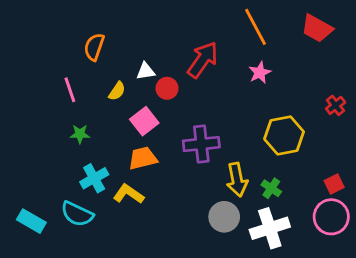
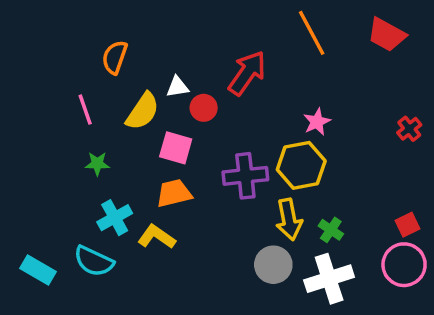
pink star: (260, 73) -> (317, 122), moved
yellow semicircle: (117, 91) -> (143, 111), size x1.6
pink square: (144, 121) -> (176, 148), turned -36
yellow hexagon: (284, 135) -> (301, 165), moved

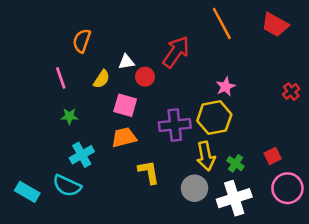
yellow semicircle: (143, 111) -> (102, 79), size x0.7
red square: (408, 225) -> (273, 156), moved
yellow L-shape: (157, 237) -> (149, 172), moved, turned 45

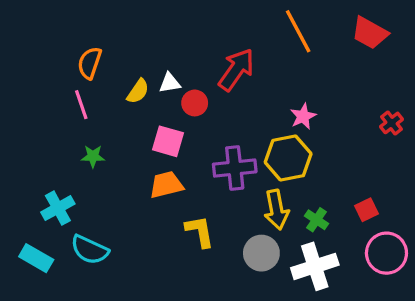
orange semicircle: (82, 41) -> (90, 63), moved
yellow semicircle: (102, 79) -> (138, 91), moved
cyan cross: (82, 155) -> (58, 208), moved

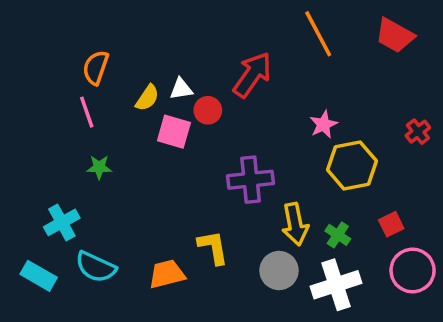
pink square: (168, 141) -> (174, 132), moved
yellow hexagon: (288, 158) -> (352, 165), moved
orange trapezoid: (166, 185) -> (167, 274), moved

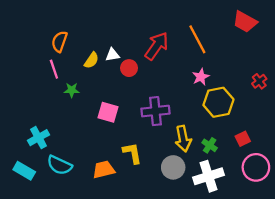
orange line: (318, 34) -> (197, 39), moved
pink square: (174, 132) -> (108, 112), moved
green star: (99, 167) -> (72, 90), moved

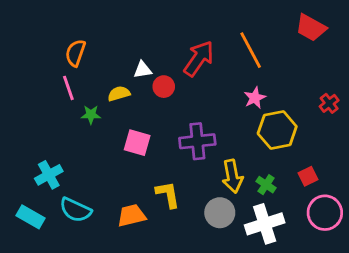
yellow semicircle: (91, 60) -> (119, 94), moved, turned -140

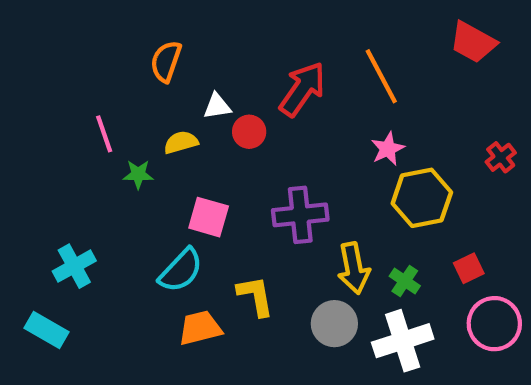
orange semicircle: (75, 53) -> (166, 61), moved
cyan semicircle: (75, 210) -> (181, 270), moved, turned -72

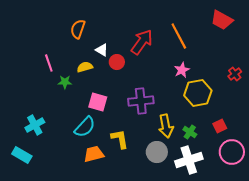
white triangle: (217, 106) -> (102, 50), turned 40

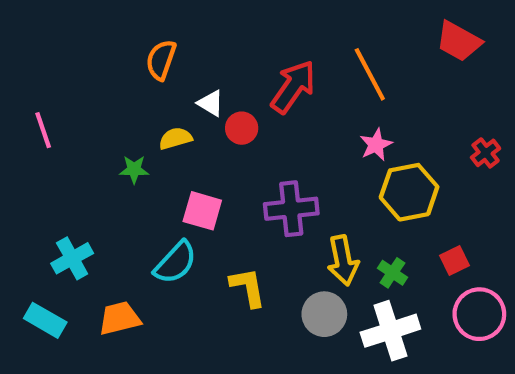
pink line: (49, 63) -> (43, 130), moved
orange trapezoid: (94, 154) -> (120, 318), moved

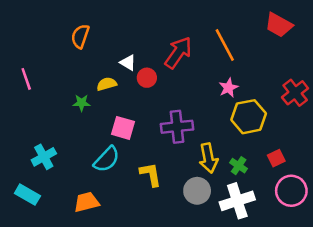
orange semicircle: (161, 60) -> (80, 36), moved
red cross: (486, 153) -> (295, 93), size x1.5
orange trapezoid: (120, 318) -> (87, 202), moved

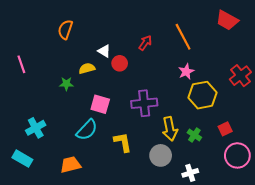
red arrow: (178, 53) -> (145, 43), size x0.6
white cross: (237, 201) -> (190, 173), moved, size x0.6

